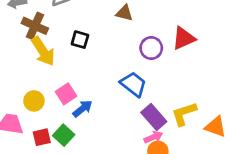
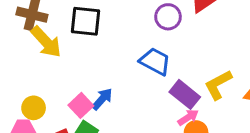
black square: (80, 40) -> (86, 21), size x1.5
pink square: (66, 94) -> (81, 105), moved
yellow circle: (34, 101) -> (34, 108), moved

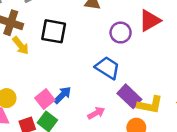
yellow arrow: (46, 42) -> (21, 46), size x0.7
yellow L-shape: (218, 85) -> (150, 105), moved, turned -145
pink arrow: (188, 117) -> (96, 113), moved

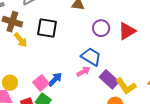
red triangle: (150, 21) -> (127, 31), moved
yellow L-shape: (150, 105) -> (126, 86), turned 45
pink arrow: (96, 113) -> (83, 71), moved

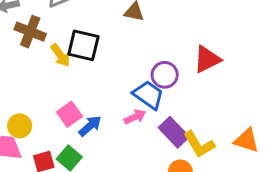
purple circle: (101, 28) -> (165, 75), moved
yellow arrow: (21, 40) -> (60, 55), moved
pink square: (41, 83) -> (69, 114), moved

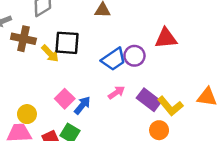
red triangle: (207, 59) -> (166, 38), turned 30
blue trapezoid: (148, 95) -> (114, 59), moved, turned 120

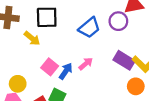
yellow arrow: (50, 54) -> (32, 38), moved
purple circle: (134, 56) -> (118, 21), moved
pink arrow: (116, 93) -> (86, 64), moved

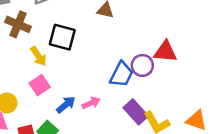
blue trapezoid: (89, 28) -> (121, 74), moved, turned -40
pink square: (50, 67) -> (40, 85), moved

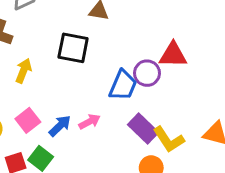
black square: (62, 37) -> (73, 48), moved
yellow arrow: (38, 56) -> (24, 71), turned -120
pink square: (40, 85) -> (28, 120), moved

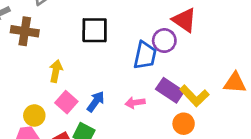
red triangle: (173, 55) -> (184, 20), turned 44
yellow arrow: (24, 71) -> (56, 71), moved
pink arrow: (90, 122) -> (135, 103), moved, turned -150

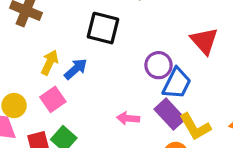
purple circle: (164, 41) -> (159, 65), moved
blue trapezoid: (145, 55) -> (177, 83), moved
blue arrow: (96, 102) -> (76, 69), moved

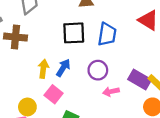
purple circle: (159, 65) -> (98, 70), moved
blue trapezoid: (177, 83) -> (107, 34), moved

